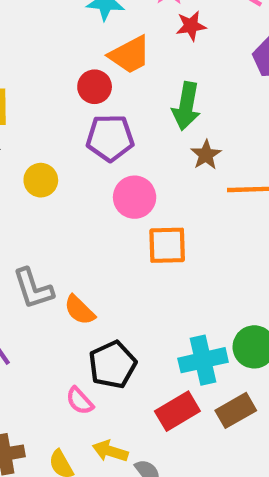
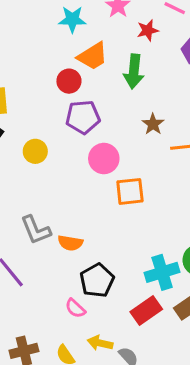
red star: (191, 26) -> (148, 30), moved
green arrow: (186, 106) -> (134, 71), moved
orange semicircle: (80, 310) -> (70, 243), turned -30

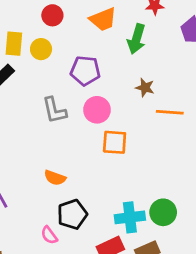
red circle: (69, 81) -> (52, 15), moved
brown star: (153, 124) -> (145, 88), turned -30
yellow circle: (35, 151) -> (41, 49), moved
gray L-shape: (36, 230) -> (54, 110), moved

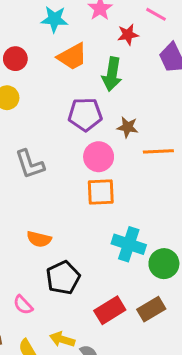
purple pentagon: (85, 71) -> (85, 114), moved
pink circle: (97, 110) -> (99, 157), moved
cyan cross: (130, 217) -> (129, 244), moved, turned 32
pink semicircle: (49, 235) -> (23, 305), moved

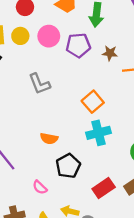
pink circle: (99, 157) -> (49, 36), moved
orange square: (101, 192) -> (93, 102), turned -35
cyan cross: (129, 244) -> (98, 133), moved, turned -30

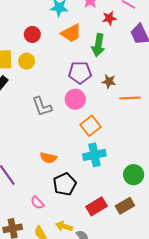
pink circle: (49, 36) -> (75, 99), moved

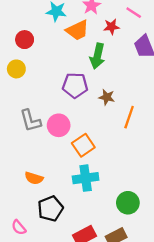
orange trapezoid: (71, 33) -> (77, 30), moved
orange line: (130, 98) -> (129, 117), turned -72
pink circle: (75, 99) -> (59, 125), moved

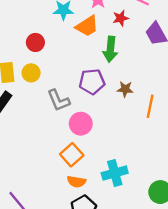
gray L-shape: (30, 121) -> (59, 100), moved
orange square: (83, 145) -> (72, 155), moved
orange semicircle: (34, 178) -> (76, 182), moved

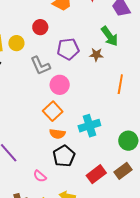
red circle: (35, 42) -> (40, 27), moved
green arrow: (110, 49) -> (110, 36), moved, turned -40
orange line: (150, 106) -> (120, 84), moved

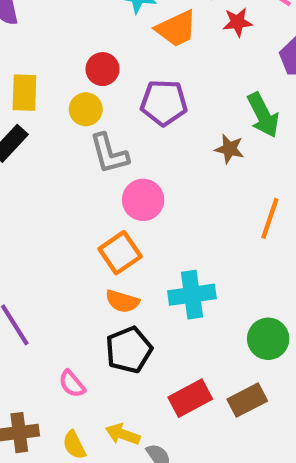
red circle: (40, 27) -> (103, 69), moved
yellow circle: (16, 43) -> (86, 109), moved
purple pentagon: (68, 49) -> (164, 103), moved

